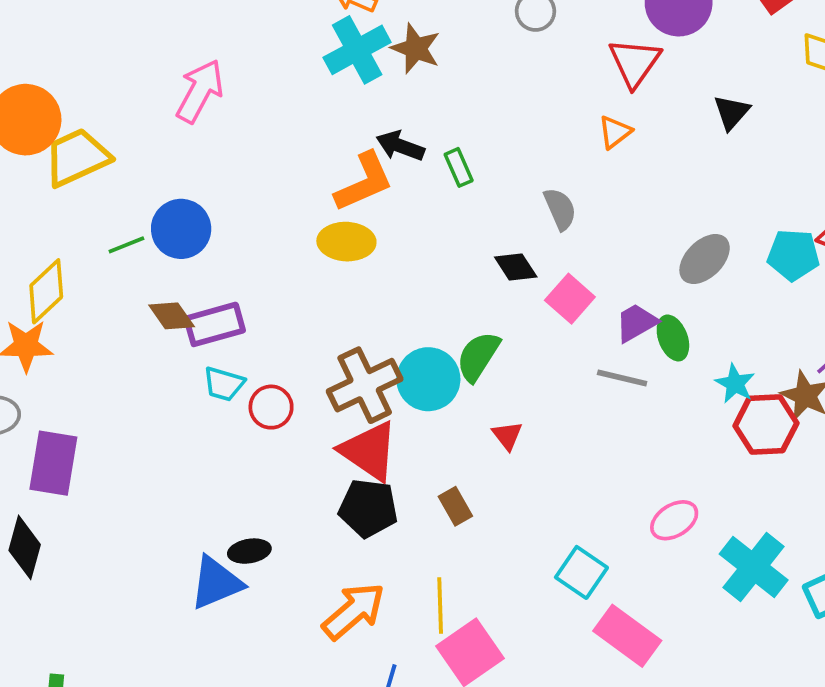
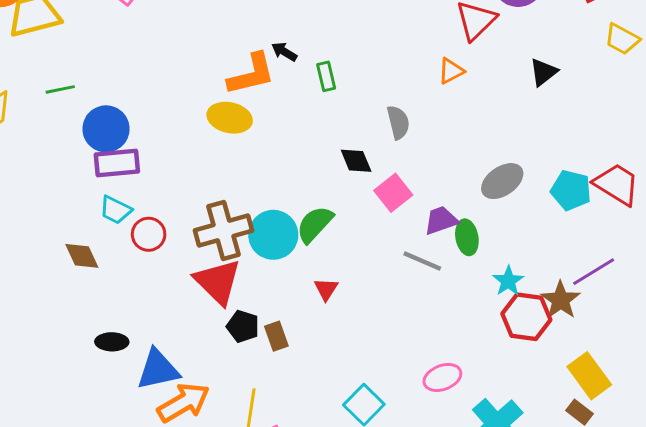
black arrow: (400, 146) -> (284, 52), size x0.7
blue circle: (181, 229) -> (106, 129), moved
brown diamond: (172, 316) -> (82, 256), moved
black pentagon: (368, 508) -> (243, 326), moved, size x0.7
blue triangle: (216, 583) -> (158, 370), moved

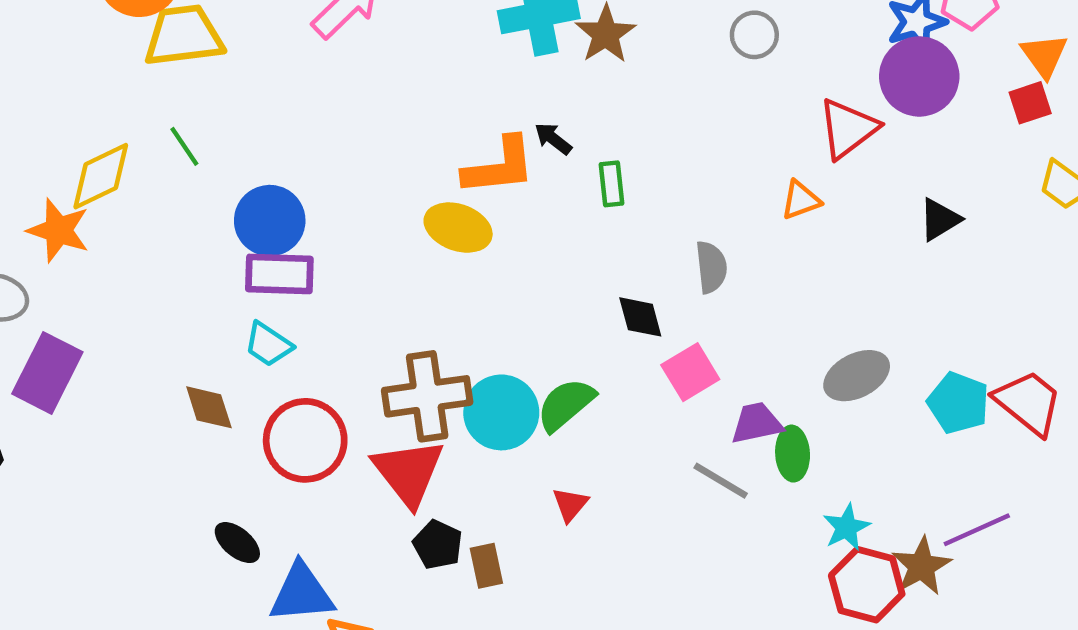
green line: (60, 89) -> (184, 146), moved, turned 60
red circle: (149, 234) -> (305, 440), moved, size x1.6
black ellipse: (112, 342) -> (237, 543), turned 32

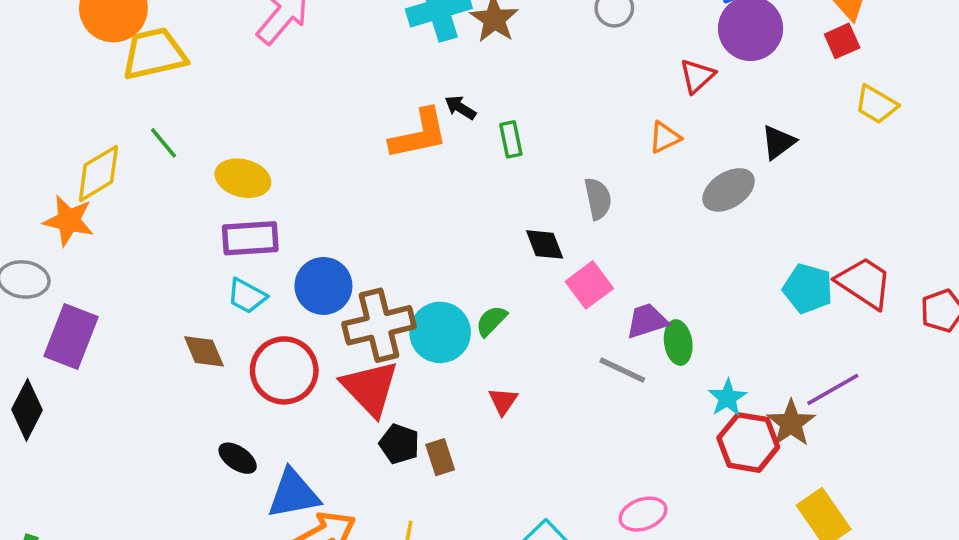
red triangle: (848, 128) -> (697, 76), size x0.7
blue circle: (270, 221) -> (323, 286), moved
yellow ellipse: (458, 228) -> (243, 178), moved
gray ellipse: (857, 376) -> (729, 190), moved
green semicircle: (566, 404) -> (491, 321), size x0.7

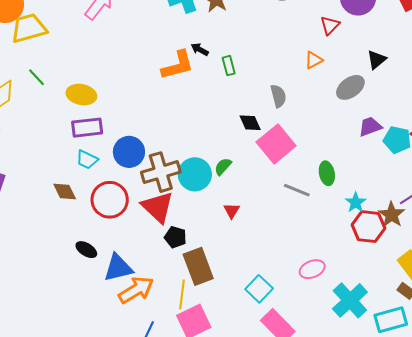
pink square: (589, 285) -> (276, 144), size x1.5
purple trapezoid: (647, 321) -> (370, 127), moved
brown rectangle: (440, 457) -> (198, 266), moved, size x1.8

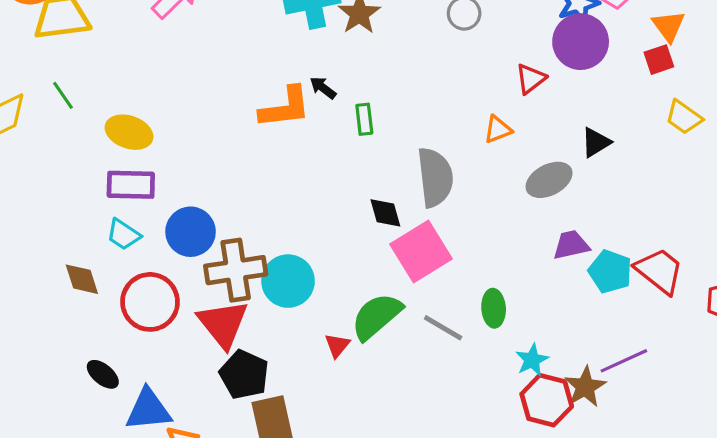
gray semicircle: (278, 96) -> (435, 177), size x1.6
green semicircle: (223, 167) -> (376, 316), moved, size x1.8
black pentagon: (175, 237) -> (244, 375), size x1.4

